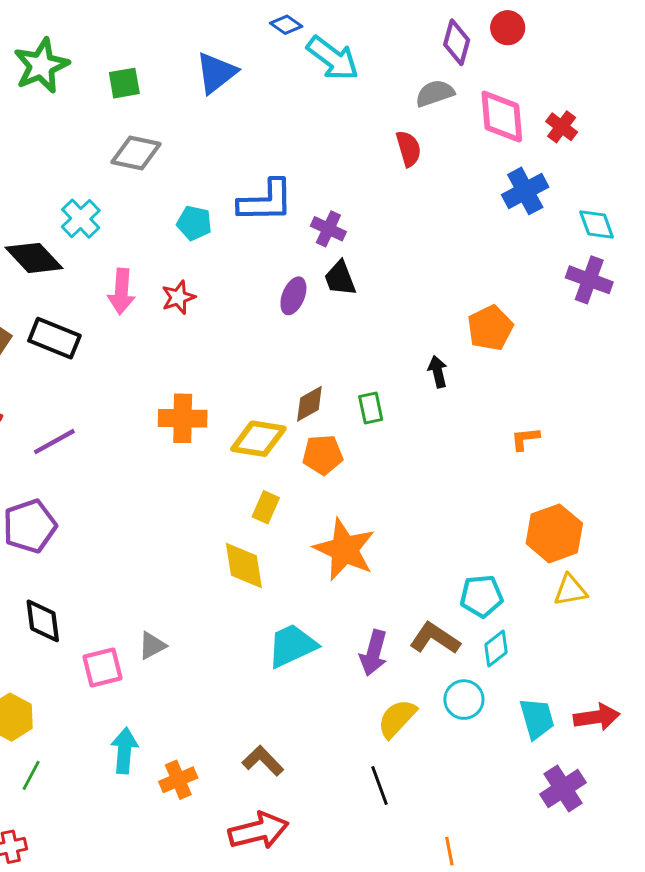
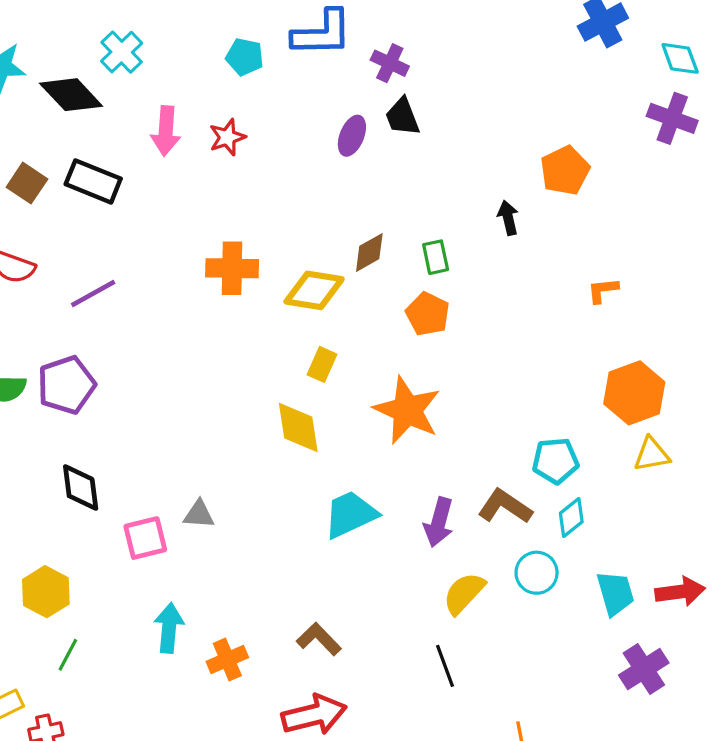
orange pentagon: (323, 455) -> (428, 314), moved, turned 30
gray triangle: (152, 646) -> (199, 514), turned 32

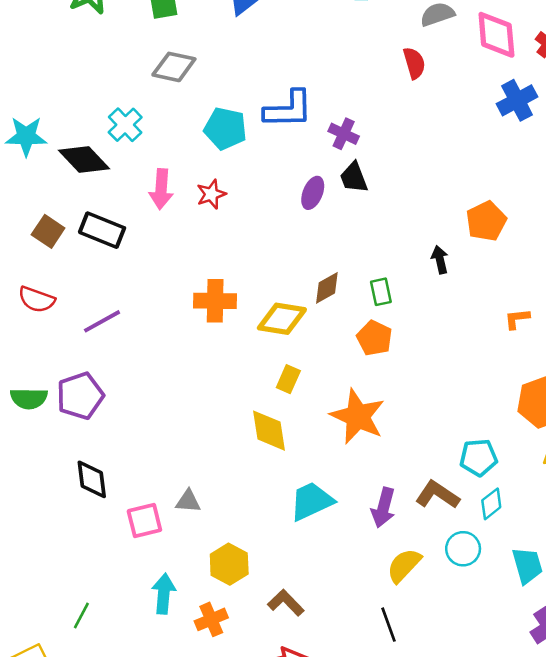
cyan pentagon: (245, 57) -> (225, 129), size x1.4
yellow hexagon: (46, 592) -> (229, 564), moved

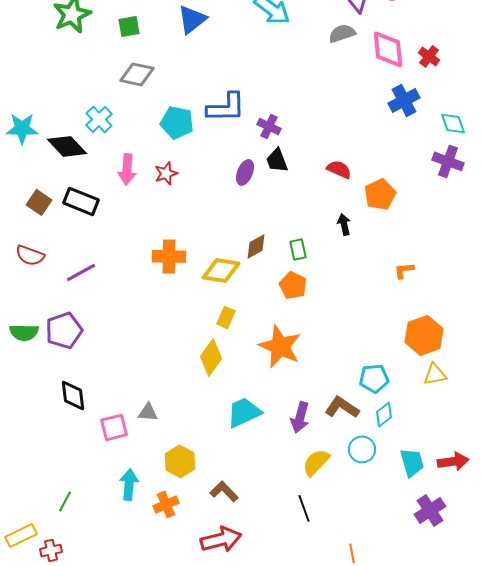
red semicircle: (414, 63) -> (339, 169), moved, turned -50
yellow diamond: (269, 431) -> (211, 357), turned 45

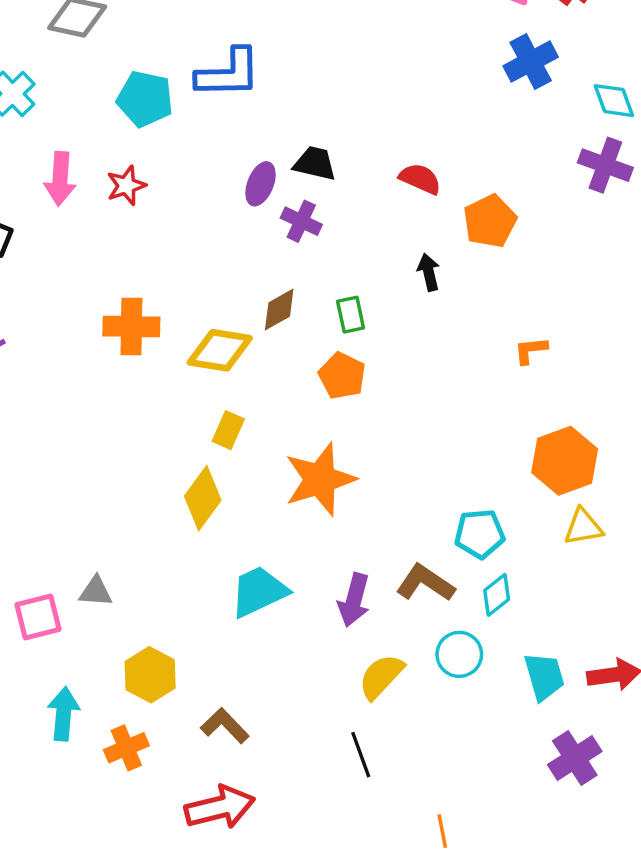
purple cross: (269, 126) -> (301, 221), moved
black trapezoid: (277, 160) -> (315, 163), turned 124
orange star: (280, 346) -> (320, 479), turned 30

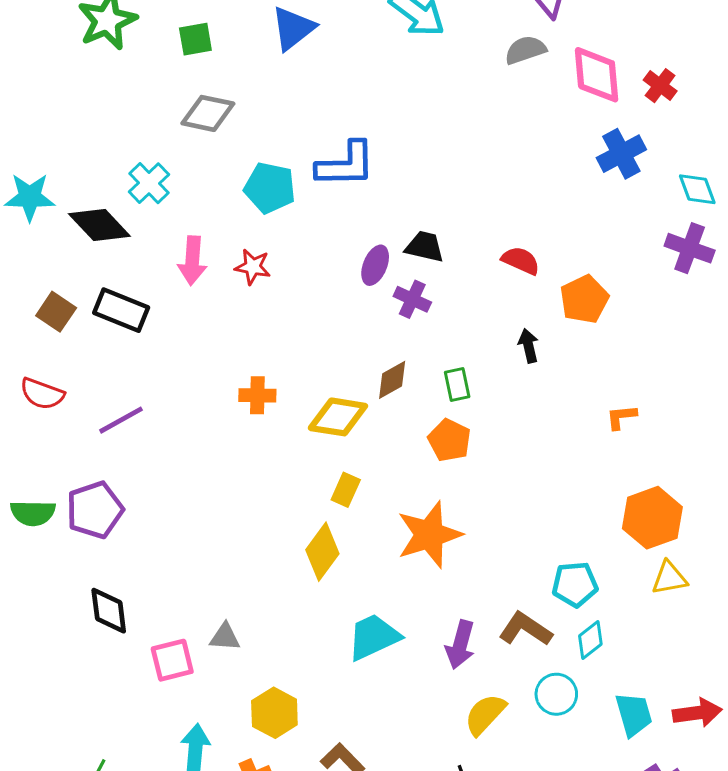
red star: (126, 186) -> (253, 267), turned 30
orange cross: (131, 327) -> (257, 395), size x0.7

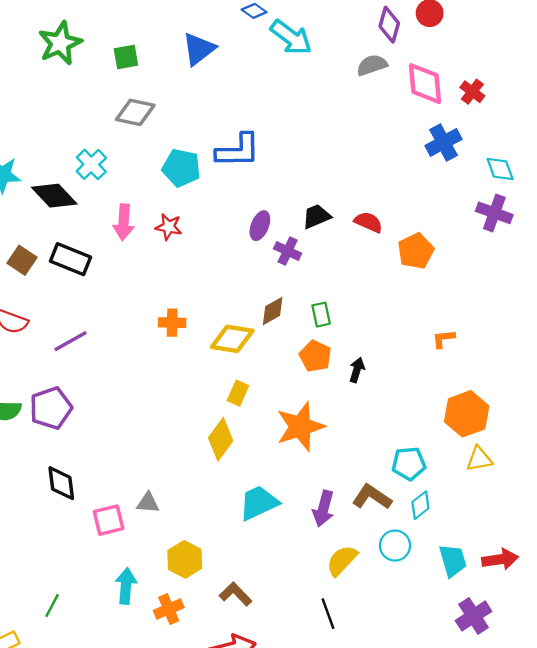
black trapezoid: (425, 247) -> (316, 216), moved, turned -36
black arrow: (528, 346) -> (357, 370), moved, turned 30

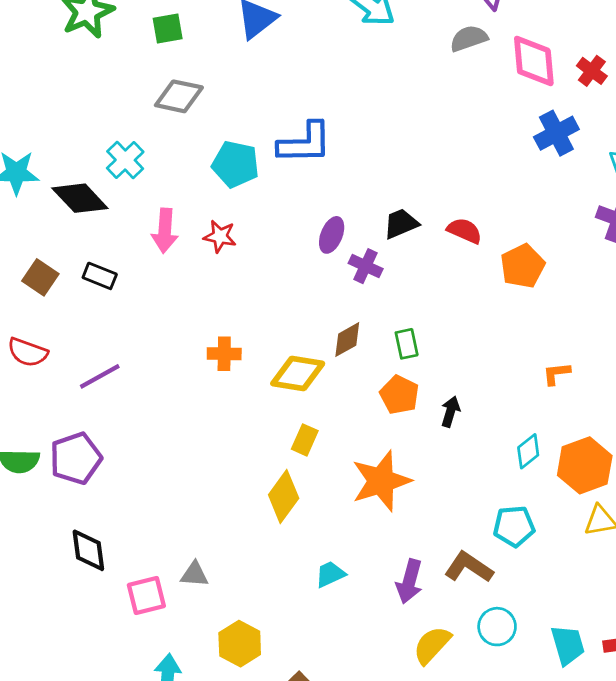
black rectangle: (70, 259) -> (100, 276), size x0.7
cyan trapezoid: (259, 503) -> (330, 574), size x0.6
cyan diamond: (420, 505) -> (528, 451), moved

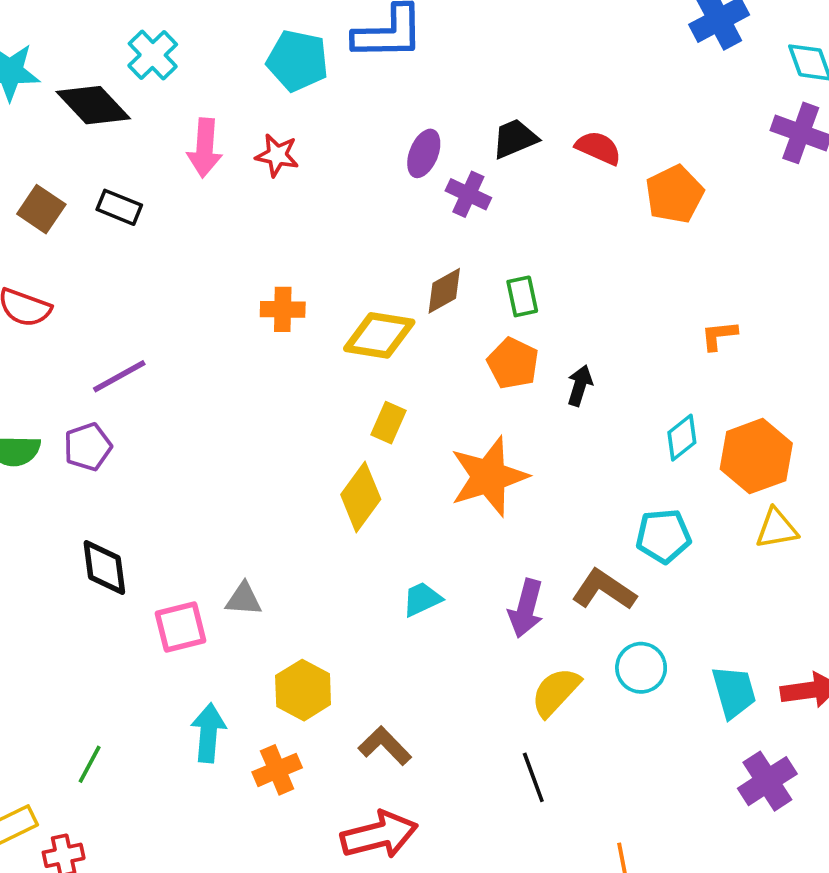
purple line: (100, 376) -> (119, 376), moved
purple pentagon: (76, 458) -> (88, 447), size x0.7

